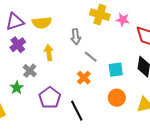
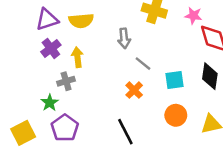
pink star: (123, 20) -> (193, 16), moved
yellow arrow: (49, 53) -> (77, 57), moved
gray cross: (30, 71) -> (66, 81), turned 32
purple pentagon: (50, 98) -> (65, 128), moved

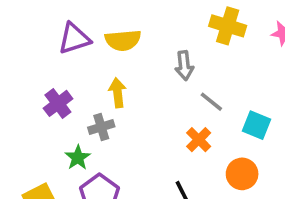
purple cross: (51, 48) -> (58, 103), moved
cyan square: (175, 80) -> (256, 125), turned 30
orange circle: (176, 115) -> (242, 174), moved

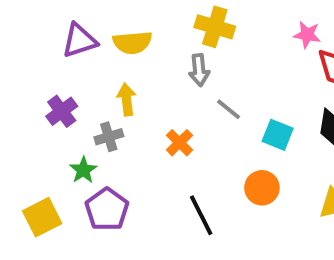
yellow cross: (228, 26) -> (215, 27), moved
orange cross: (199, 140) -> (179, 143), moved

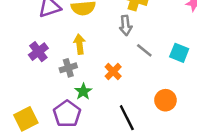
cyan square: (278, 135) -> (179, 53), moved
green star: (83, 170) -> (83, 91), moved

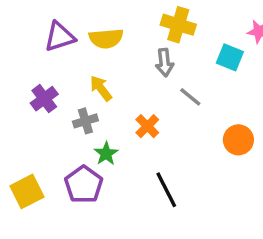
yellow arrow: (79, 44) -> (101, 88), turned -30
cyan square: (179, 53) -> (230, 57), moved
orange circle: (165, 100) -> (238, 140), moved

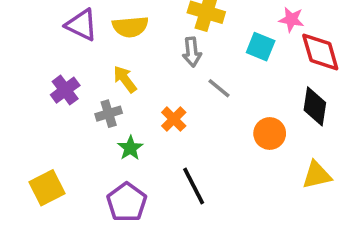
purple triangle: (60, 37) -> (81, 25), turned 44
purple pentagon: (84, 185) -> (127, 202), moved

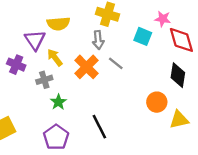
purple triangle: (81, 25) -> (35, 40), moved, turned 30
purple cross: (65, 90) -> (16, 65), turned -30
orange cross: (174, 119) -> (86, 67), moved, size x1.5
orange circle: (270, 134) -> (157, 102), moved

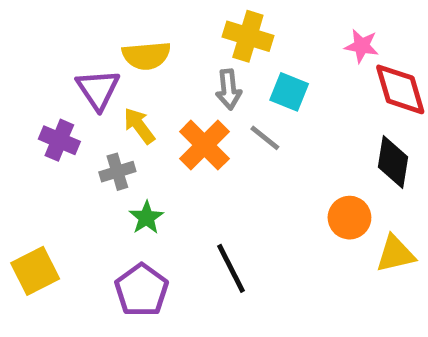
cyan square: (143, 36) -> (289, 92), moved

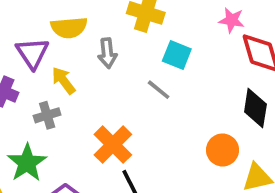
gray arrow: (229, 89) -> (107, 53), moved
orange cross: (204, 145) -> (113, 145), moved
green star: (146, 218) -> (27, 163), moved, size x1.5

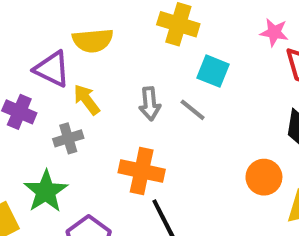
purple triangle: (32, 53) -> (52, 69), turned -30
gray arrow: (107, 53) -> (150, 104), moved
orange cross: (113, 145) -> (142, 171), turned -33

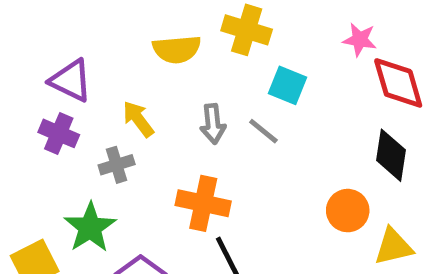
yellow semicircle: (93, 41) -> (177, 49), moved
purple triangle: (52, 69) -> (71, 81), moved

